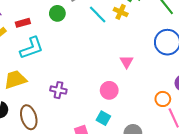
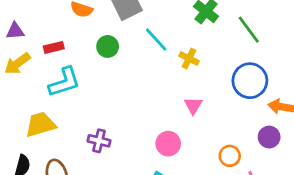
yellow cross: (121, 12) -> (189, 59), moved
green circle: (57, 13) -> (108, 46), moved
orange circle: (163, 99) -> (230, 156), moved

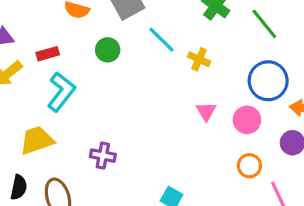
cyan L-shape: (64, 82) -> (61, 92), turned -32
pink circle: (168, 144) -> (247, 120), moved

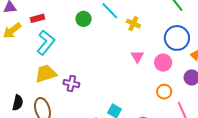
green circle: (108, 50) -> (84, 19), moved
yellow trapezoid: (37, 140) -> (46, 74), moved

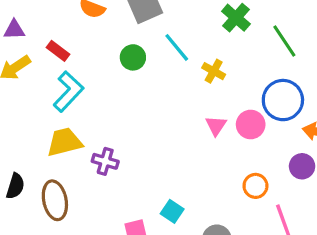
red rectangle: (38, 18) -> (58, 51), turned 48
pink circle: (163, 63) -> (251, 124), moved

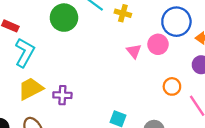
green circle: (133, 57) -> (64, 18), size x1.5

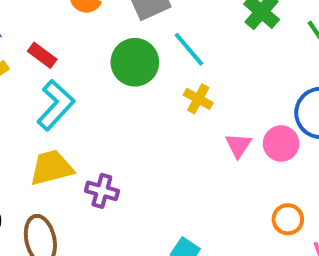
yellow cross: (123, 13) -> (198, 99), moved

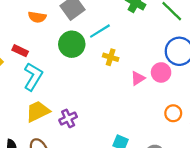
cyan line: (189, 49) -> (100, 31), turned -70
pink triangle: (238, 145) -> (138, 78), turned 35
purple cross: (102, 191) -> (68, 118), turned -30

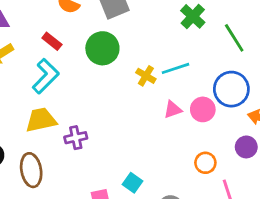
cyan line: (100, 31) -> (176, 68), moved
red rectangle: (20, 51) -> (52, 41), moved

